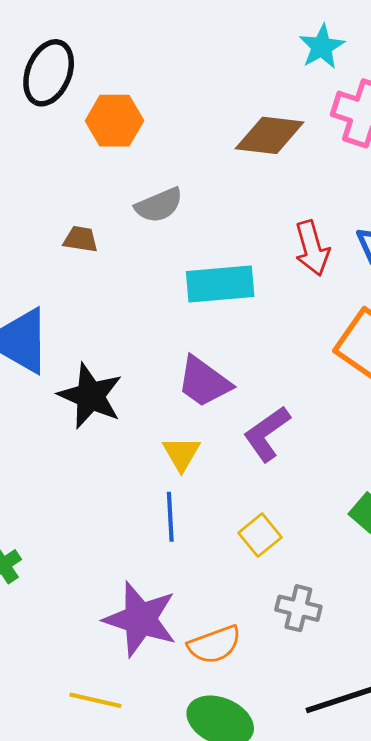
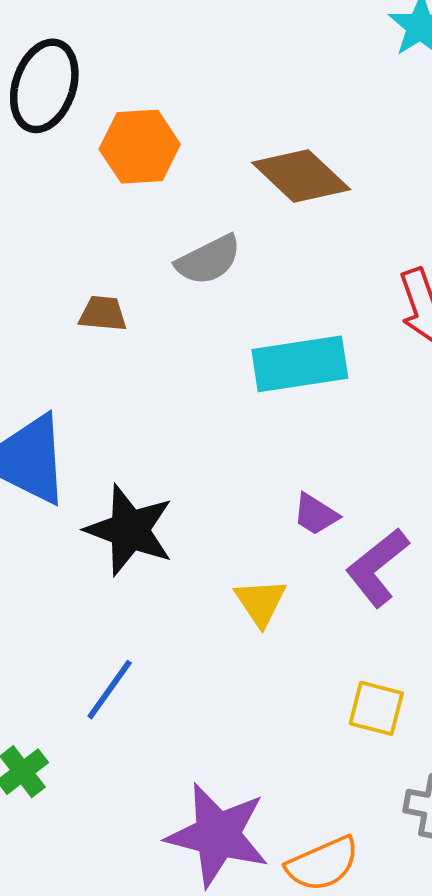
brown diamond: (270, 135) -> (301, 176), moved, turned 40
purple trapezoid: (204, 382) -> (316, 514), moved, size x0.6
blue line: (170, 517) -> (110, 690), moved, turned 42
yellow square: (260, 535) -> (376, 708), turned -33

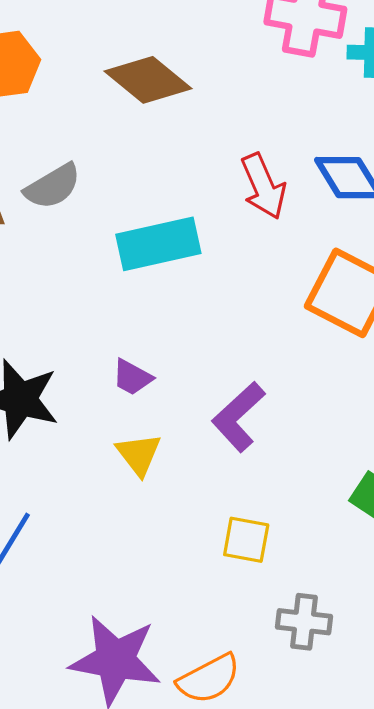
gray semicircle: (208, 260) -> (53, 186), moved
purple trapezoid: (316, 514) -> (132, 377), moved

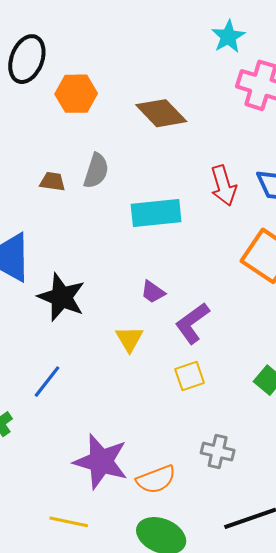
gray semicircle: (53, 186) -> (96, 171), turned -48
purple trapezoid: (132, 377) -> (153, 292), moved
yellow square: (246, 540) -> (190, 376), moved, turned -36

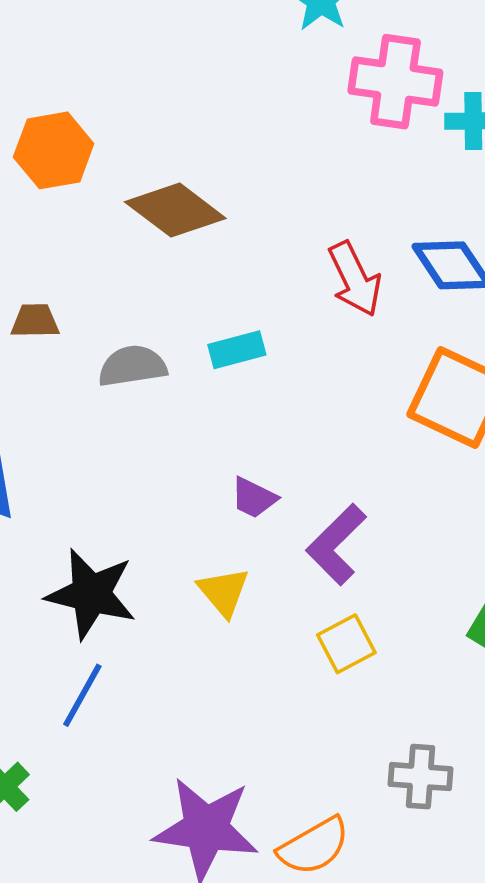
brown diamond: (161, 113) -> (175, 210), moved
gray semicircle: (96, 171) -> (132, 366), moved, turned -108
cyan rectangle: (156, 213) -> (237, 350), size x0.6
black star: (61, 297) -> (91, 594), moved

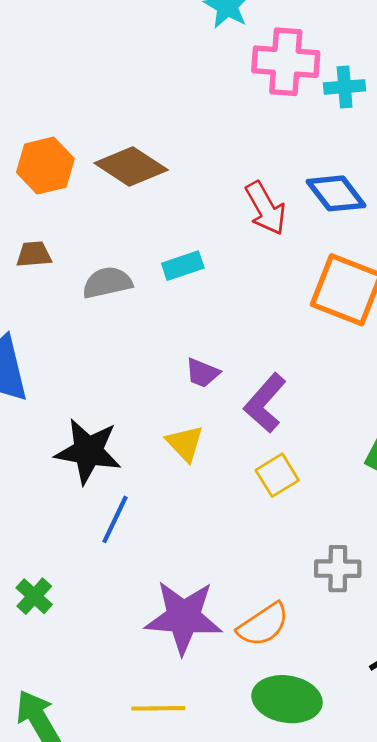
orange hexagon: (54, 150) -> (45, 166), moved
blue line: (82, 695) -> (115, 519), moved

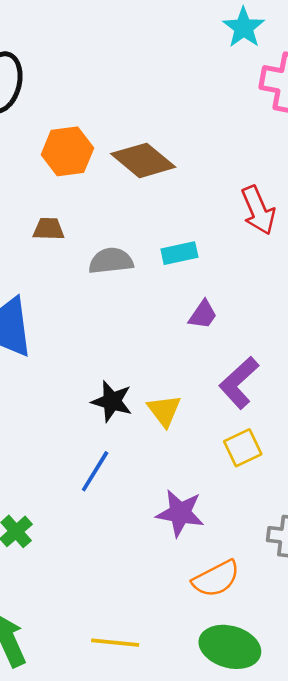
purple trapezoid: (202, 373) -> (203, 315), moved, turned -84
black star: (88, 451) -> (112, 401), moved, size x0.7
purple star: (183, 617) -> (180, 513), moved, size x0.7

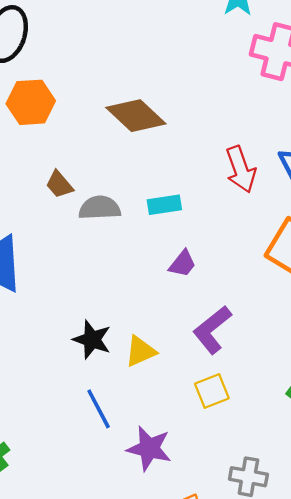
orange hexagon: (67, 151) -> (31, 102), moved
brown trapezoid: (49, 229) -> (59, 185), moved, turned -136
yellow triangle: (164, 411) -> (140, 351), turned 40
blue line: (95, 471) -> (99, 409), moved, turned -63

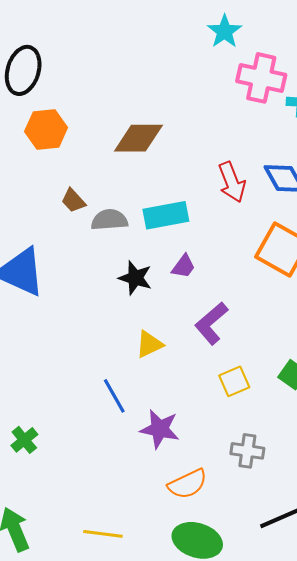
brown diamond: (136, 116) -> (138, 138), turned -42
cyan rectangle: (164, 205) -> (166, 215), size x1.5
black star: (92, 340) -> (135, 278), moved
yellow square: (212, 391) -> (234, 381), moved

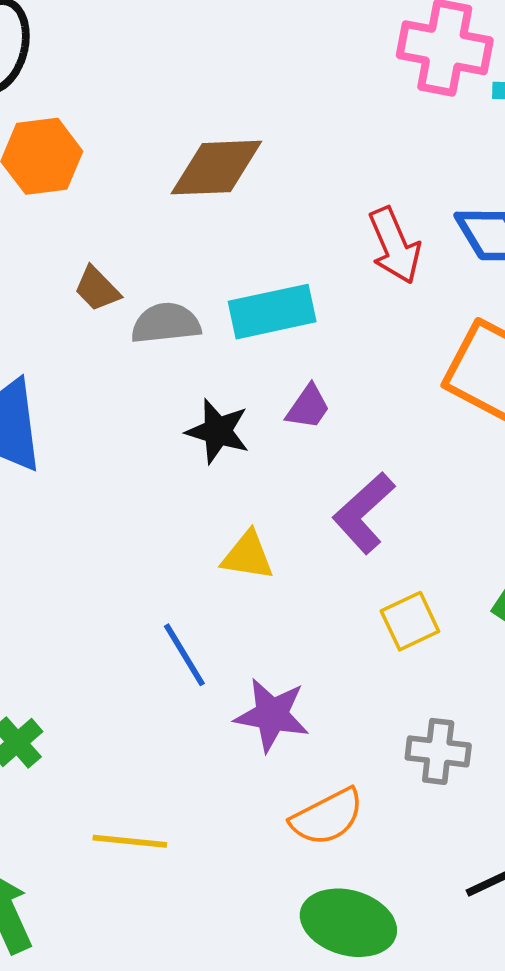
yellow triangle: (149, 344) -> (248, 556), turned 36
yellow line: (103, 534) -> (130, 841), moved

